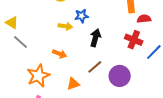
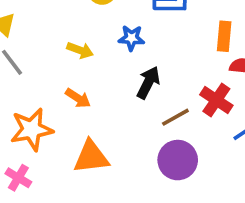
yellow arrow: (65, 26) -> (80, 50), moved
brown line: (95, 67) -> (175, 117), moved
orange triangle: (73, 84) -> (91, 157), size x1.5

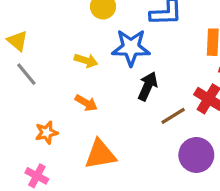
blue star: (131, 38) -> (131, 48), size x1.6
orange star: (32, 129) -> (47, 133), size x0.6
purple circle: (178, 160) -> (196, 155), moved

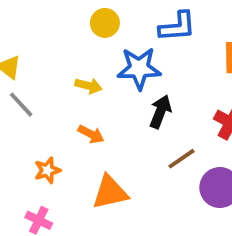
brown line: (173, 116) -> (182, 159), moved

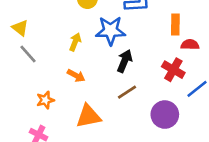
yellow arrow: (88, 86) -> (75, 42), turned -84
brown line: (182, 159) -> (127, 92), moved

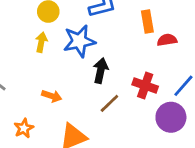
yellow arrow: (75, 42) -> (41, 42), moved
red cross: (173, 70) -> (145, 86), moved
purple circle: (165, 115) -> (171, 117), moved

